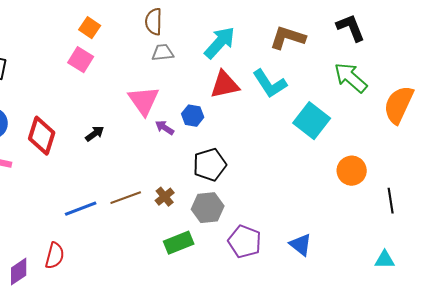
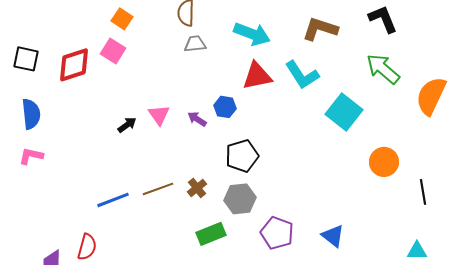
cyan arrow: (220, 43) -> (252, 34), turned 69
pink triangle: (144, 101) -> (159, 115), moved, size x0.7
red diamond: (42, 136) -> (74, 65), moved, turned 54

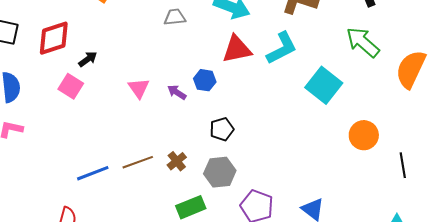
pink square: (113, 51) -> (71, 86), moved
cyan L-shape: (302, 75) -> (282, 48), turned -84
black arrow: (127, 125) -> (88, 59), moved
black pentagon: (242, 156) -> (222, 129), size x0.7

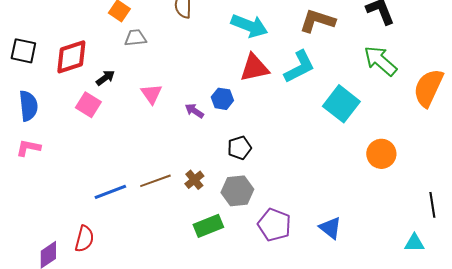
gray trapezoid: (175, 17) -> (135, 38), moved
pink triangle: (139, 88) -> (151, 94), moved
black line: (403, 165) -> (432, 205), moved

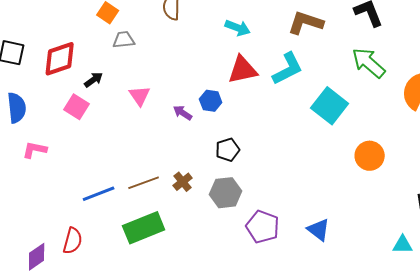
cyan arrow: (249, 26) -> (238, 28), size x0.7
pink L-shape: (28, 148) -> (35, 150), moved
green rectangle: (208, 226) -> (144, 228), moved, size x1.4

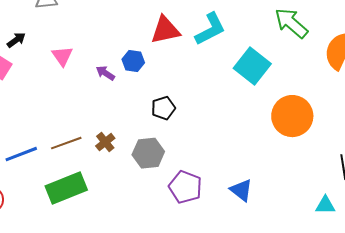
black pentagon: (228, 150) -> (163, 108), moved
orange circle: (370, 156) -> (292, 116), size x1.4

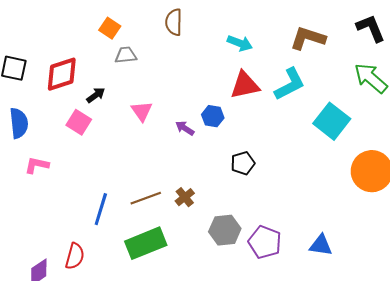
gray hexagon: (148, 153) -> (225, 230), moved
blue line: (21, 154) -> (101, 209), turned -52
blue triangle: (241, 190) -> (321, 245), turned -30

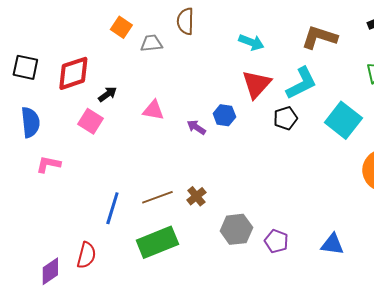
gray trapezoid: (126, 55) -> (151, 43), moved
red triangle: (245, 85) -> (256, 84), turned -36
pink triangle: (142, 111) -> (153, 110), turned -45
black pentagon: (243, 163) -> (285, 118), moved
purple pentagon: (265, 242) -> (276, 241), size x0.7

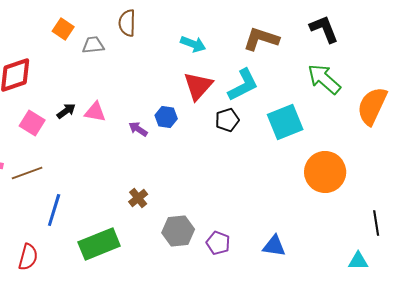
black arrow: (107, 94) -> (66, 111), moved
cyan square: (343, 120) -> (285, 122), turned 30
brown line: (157, 197) -> (27, 173), moved

